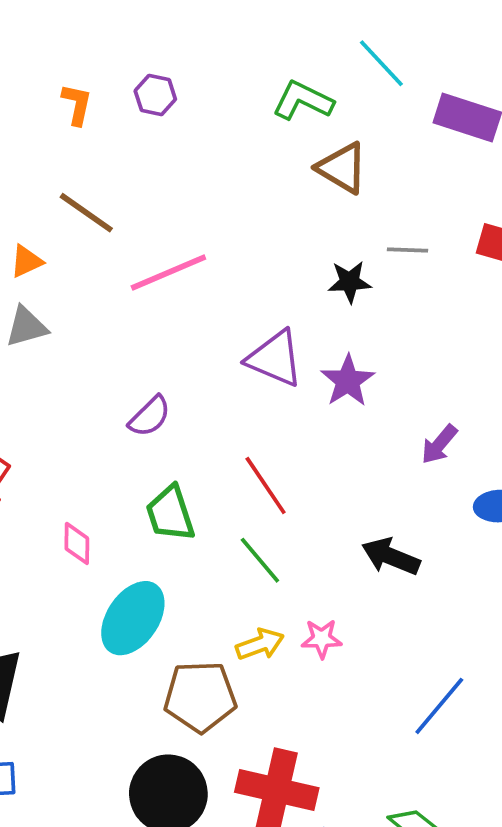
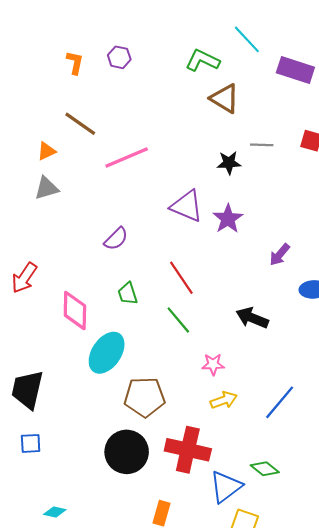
green trapezoid: (170, 514) -> (128, 294), size x0.7
pink diamond: (77, 543) -> (75, 311), size x1.6
yellow arrow: (260, 644) -> (224, 400), moved

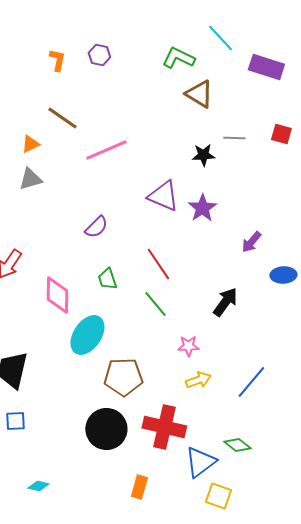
black arrow: (252, 318) -> (225, 302), turned 104

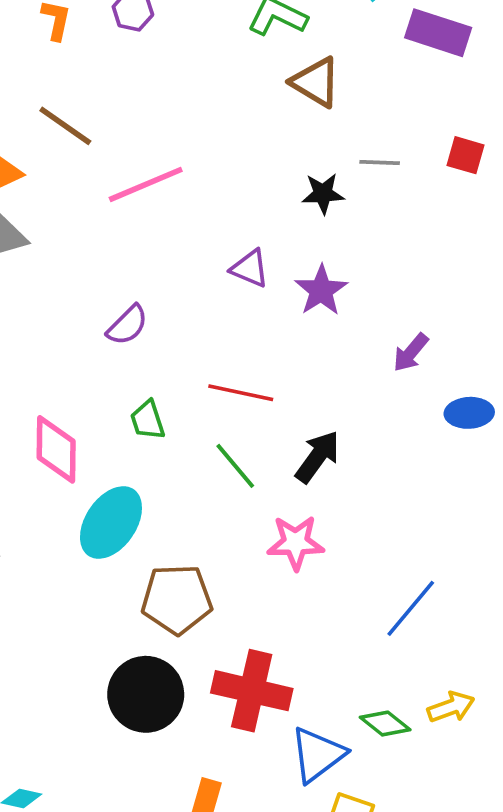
purple triangle: (163, 196) -> (250, 268), size x0.7
red line: (158, 264) -> (241, 393), turned -44
black arrow: (225, 302) -> (318, 457), moved
pink star: (188, 346) -> (296, 543), size x1.4
yellow arrow: (198, 380) -> (451, 707), moved

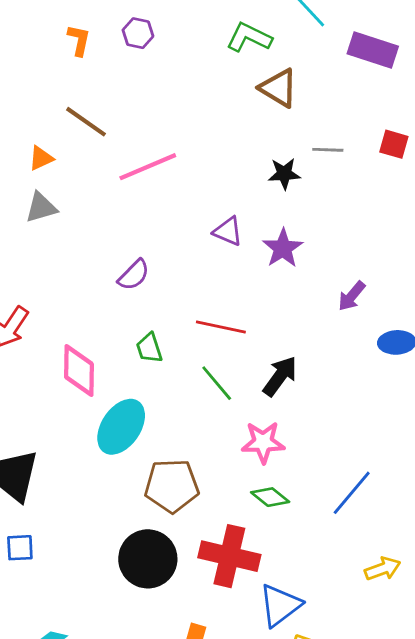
green diamond: (385, 724) -> (270, 497), moved

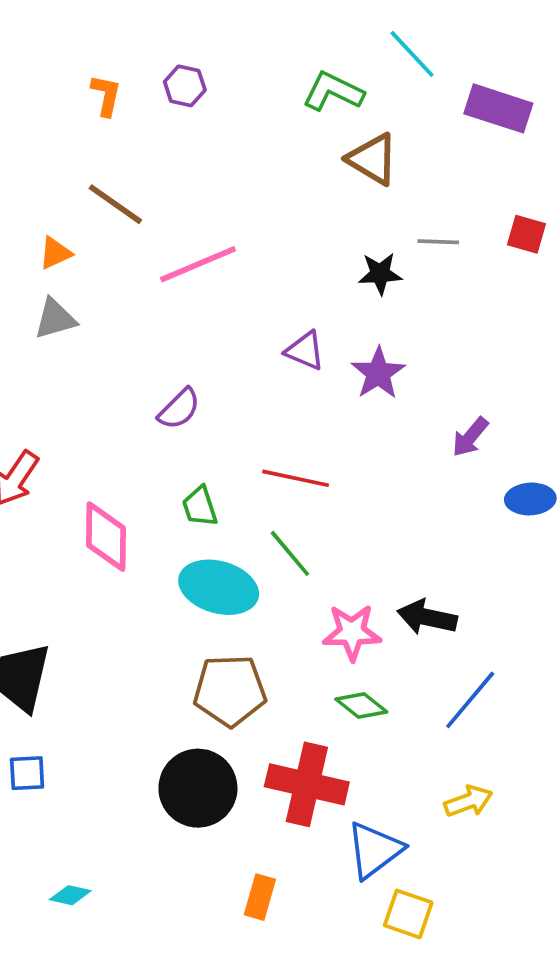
black arrow: (280, 376) -> (427, 617), moved, turned -114
cyan ellipse: (121, 427) -> (219, 587), moved, turned 72
yellow arrow: (383, 569) -> (468, 801), moved

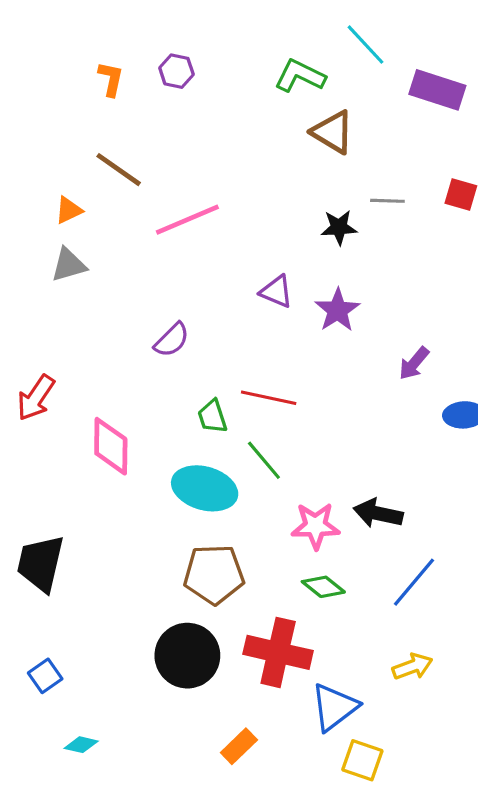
green trapezoid: (200, 506) -> (212, 416), moved
blue square: (27, 773) -> (45, 676), moved, turned -32
orange rectangle: (260, 897) -> (239, 746), turned 30

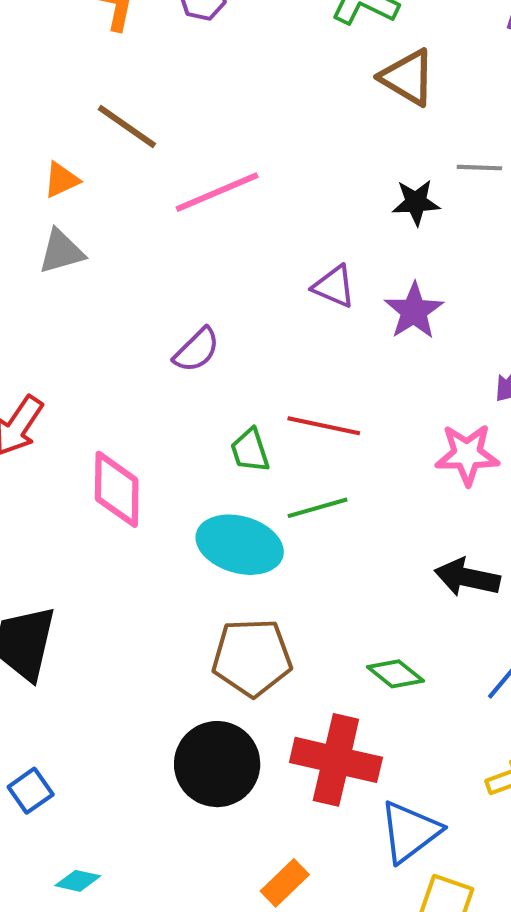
green line: (264, 460) -> (318, 508), turned -66
pink star: (316, 526) -> (467, 455), moved

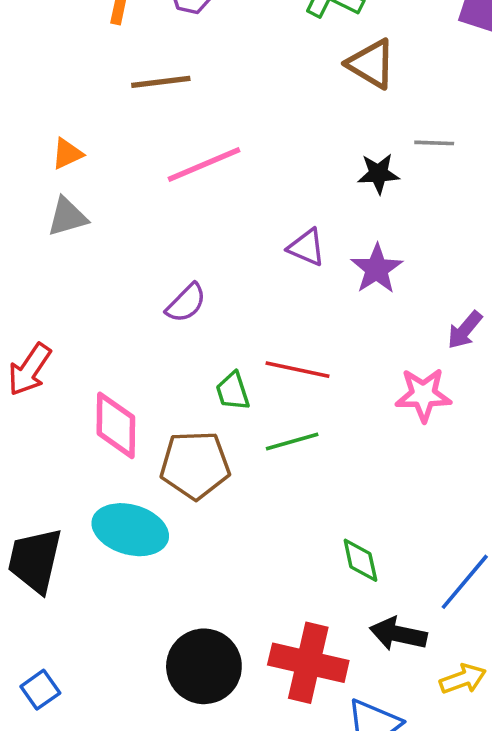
brown line: (127, 127) -> (161, 82), moved, turned -42
cyan ellipse: (240, 545) -> (130, 530), moved
black arrow: (467, 577) -> (398, 634), moved
brown pentagon: (252, 657) -> (195, 465), moved
green diamond: (395, 674) -> (360, 560), moved, turned 39

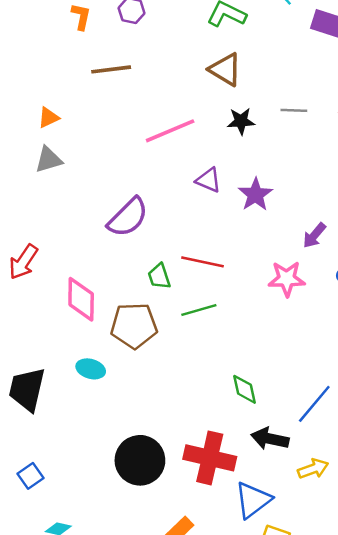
brown triangle: (371, 64) -> (225, 69), moved
pink line: (204, 165) -> (170, 131), moved
black star: (378, 174) -> (241, 121), moved
purple semicircle: (186, 303) -> (128, 217), size x1.5
cyan ellipse: (130, 530) -> (91, 369), size x0.6

